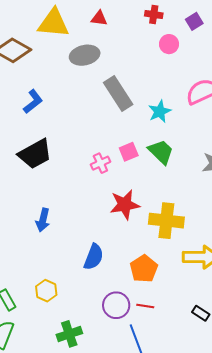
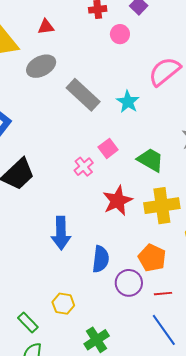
green trapezoid: (161, 152) -> (150, 160), moved
blue arrow: (43, 220) -> (61, 233), moved, size x1.4
purple circle: (116, 305) -> (129, 283), moved

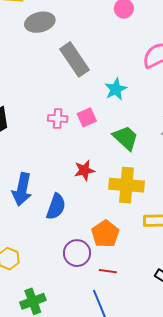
cyan star: (128, 102) -> (116, 89), moved
pink cross: (84, 167) -> (58, 118), moved, turned 30
red star: (118, 201) -> (84, 170), size x0.7
blue semicircle: (101, 259) -> (56, 207), moved

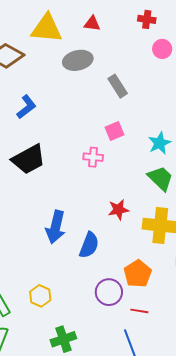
gray rectangle: (74, 59) -> (118, 86), moved, size x0.7
cyan star: (116, 89) -> (160, 143), moved
pink square: (87, 117) -> (115, 131), moved

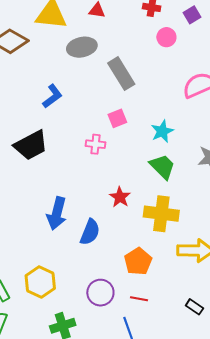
gray rectangle: (118, 86) -> (121, 74), size x1.4
blue L-shape: (26, 107) -> (52, 96), moved
red star: (118, 210) -> (120, 197), turned -30
purple circle: (109, 292) -> (100, 293), moved
yellow hexagon: (40, 296) -> (40, 282), size x1.4

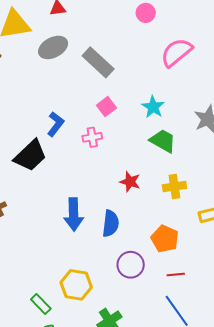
pink circle: (166, 37) -> (146, 13), moved
blue L-shape: (52, 96) -> (56, 124), moved
yellow cross: (161, 214) -> (174, 187), size x0.7
purple circle: (100, 293) -> (131, 265), moved

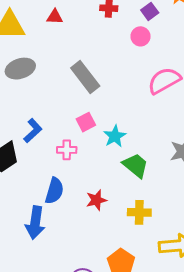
gray ellipse: (53, 47) -> (20, 69), moved
cyan star: (153, 107) -> (115, 136), moved
red star: (130, 182) -> (96, 200), turned 30
blue semicircle: (111, 223) -> (54, 191), moved

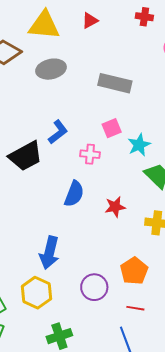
red triangle: (55, 17) -> (90, 21), turned -36
gray rectangle: (85, 77) -> (115, 83), turned -44
blue arrow: (35, 223) -> (49, 253), moved

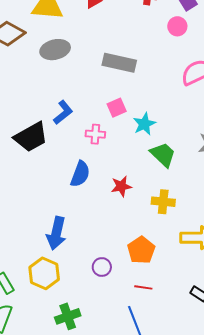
purple circle: (94, 287) -> (102, 267), size x0.7

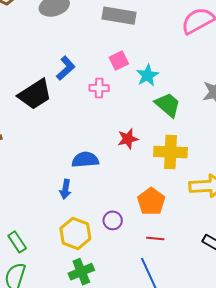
blue semicircle: (80, 174) -> (85, 160), moved, turned -112
yellow cross: (163, 202) -> (170, 152), size x1.4
blue arrow: (56, 233) -> (65, 189), size x0.6
yellow hexagon: (44, 273) -> (75, 233), moved

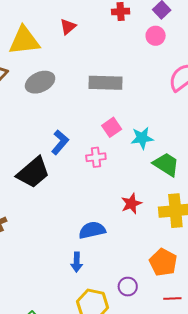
cyan star: (147, 75) -> (142, 138), turned 30

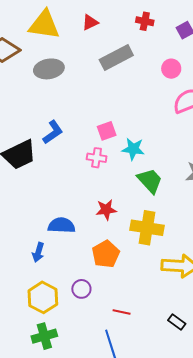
pink circle: (156, 36) -> (171, 69), moved
gray rectangle: (106, 83) -> (116, 58), moved, turned -44
pink cross: (96, 157) -> (97, 158), moved
orange pentagon: (163, 262) -> (106, 254), moved

